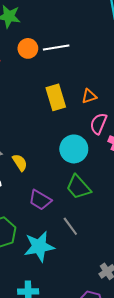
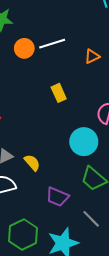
orange triangle: (89, 96) -> (92, 56), moved
yellow rectangle: (56, 97) -> (59, 93), size x0.7

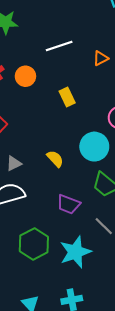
orange circle: (24, 48) -> (25, 76), moved
yellow semicircle: (32, 163) -> (55, 159), moved

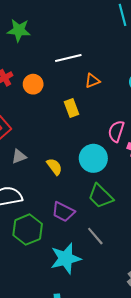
orange triangle: (101, 58) -> (92, 81), moved
gray triangle: (14, 163) -> (19, 156), moved
green hexagon: (34, 244) -> (28, 230), moved

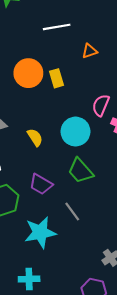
orange triangle: (92, 81) -> (90, 51), moved
orange circle: (33, 84) -> (28, 73), moved, size x1.4

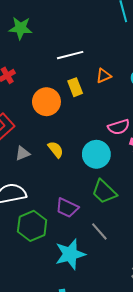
yellow rectangle: (57, 78) -> (75, 87), moved
pink semicircle: (101, 105) -> (119, 127), turned -125
yellow semicircle: (35, 137) -> (56, 150), moved

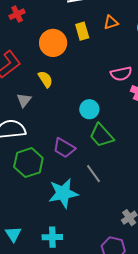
yellow semicircle: (56, 150) -> (45, 79), moved
gray triangle: (23, 153) -> (24, 100), moved, turned -35
cyan circle: (96, 154) -> (89, 109), moved, size x0.7

